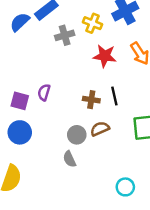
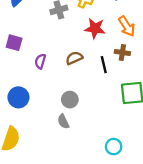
brown cross: (91, 100) -> (122, 53), moved
purple square: (20, 101) -> (14, 43), moved
brown semicircle: (100, 129) -> (74, 58), moved

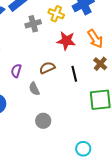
brown cross: (122, 53) -> (100, 64), moved, turned 32
gray circle: (70, 100) -> (43, 121), moved
gray semicircle: (63, 121) -> (34, 89), moved

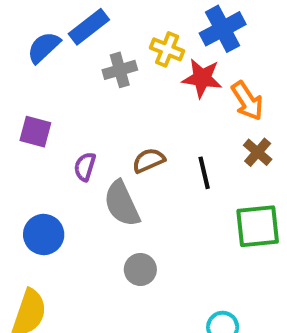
red star: (66, 41) -> (202, 78), moved
gray semicircle: (34, 89) -> (122, 204), size x1.6

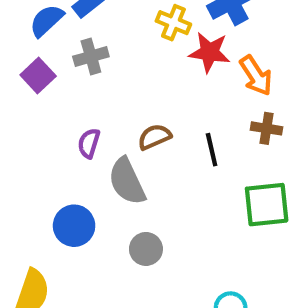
gray cross: (120, 70) -> (91, 56), moved
purple square: (35, 132) -> (38, 76), moved, turned 32
brown cross: (258, 152) -> (267, 128), turned -32
blue circle: (44, 235) -> (74, 226), moved

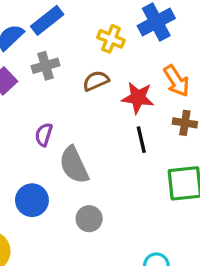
red star: (209, 52) -> (138, 98), moved
brown semicircle: (154, 137) -> (96, 81), moved

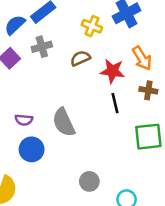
purple semicircle: (44, 135) -> (24, 120), moved, turned -102
gray circle: (89, 219) -> (89, 181), moved

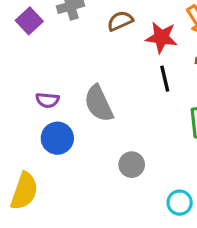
gray circle: (89, 181) -> (132, 165), moved

